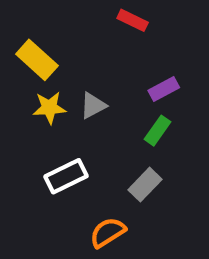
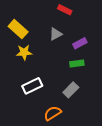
gray triangle: (93, 106) -> (56, 34), moved
green rectangle: (158, 131) -> (77, 64), turned 48

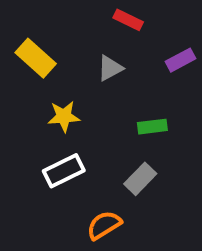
purple rectangle: (80, 43) -> (181, 60), moved
yellow star: (24, 52) -> (64, 116), moved

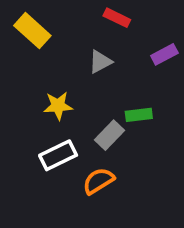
yellow rectangle: (36, 58) -> (32, 31), moved
gray rectangle: (140, 179) -> (109, 135), moved
orange semicircle: (104, 225) -> (98, 181), moved

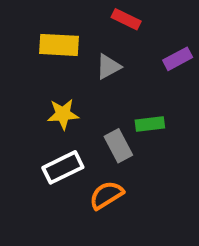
yellow rectangle: (32, 31) -> (59, 45), moved, turned -39
gray rectangle: (109, 135) -> (118, 146), turned -72

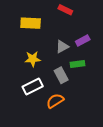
purple rectangle: (178, 59) -> (83, 41), moved
gray triangle: (108, 67) -> (62, 47), moved

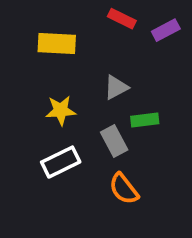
purple rectangle: (83, 41) -> (166, 30), moved
orange semicircle: (55, 101) -> (124, 189), moved, turned -96

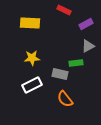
purple rectangle: (166, 30) -> (86, 24), moved
gray triangle: (116, 87) -> (88, 46), moved
gray rectangle: (114, 141) -> (60, 74), turned -49

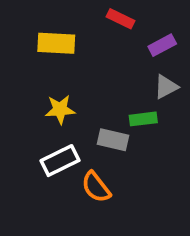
orange semicircle: (65, 99) -> (96, 187), moved

